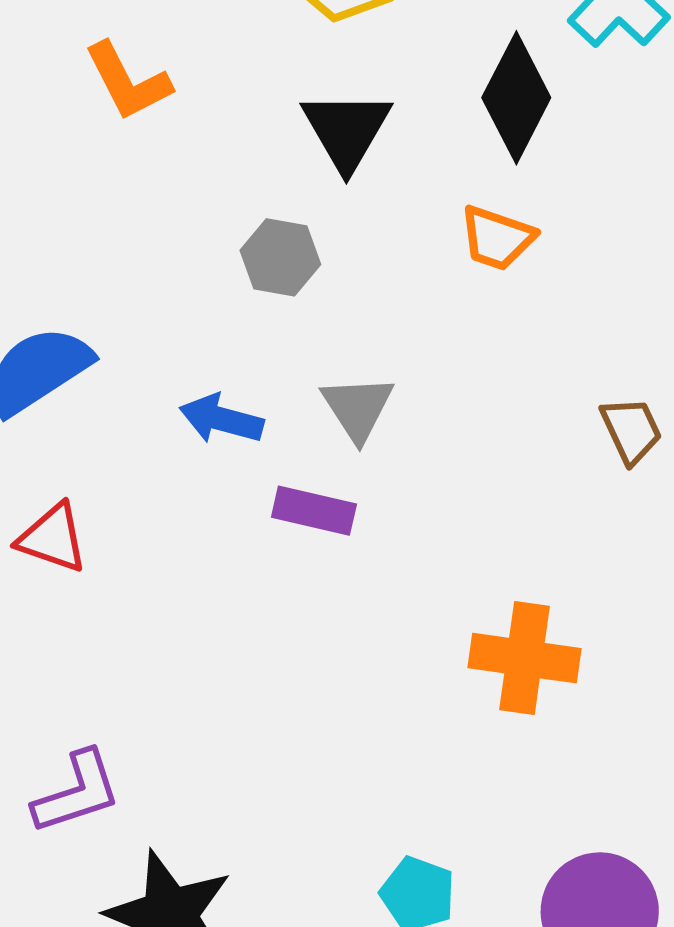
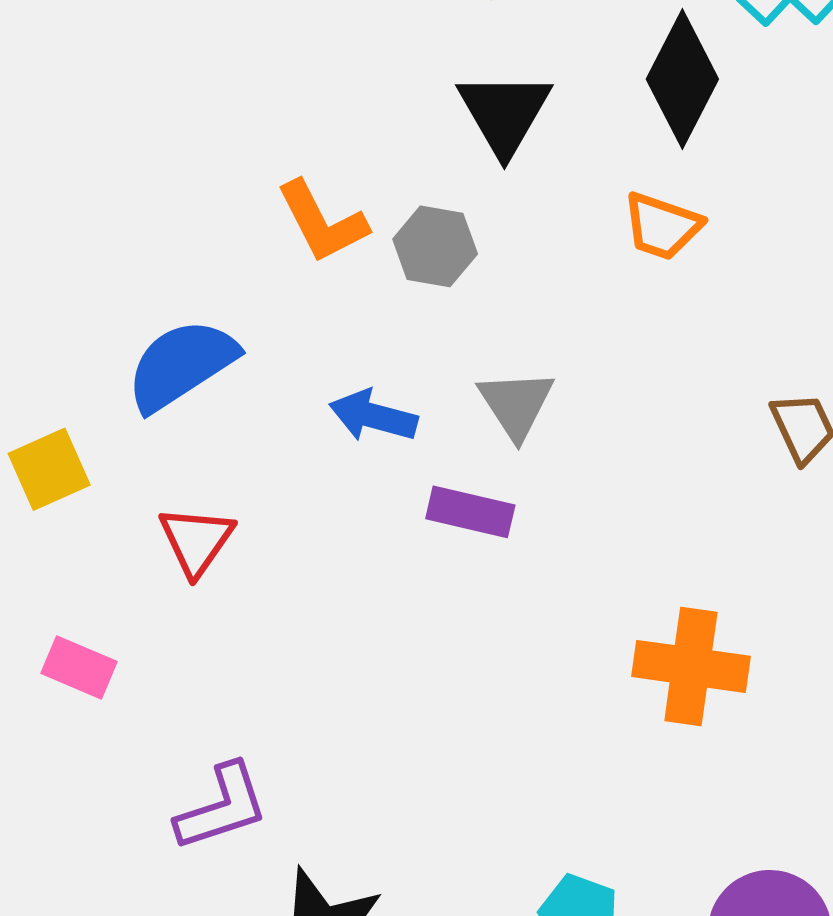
orange L-shape: (128, 81) -> (322, 222), moved
red triangle: (53, 538) -> (196, 541), turned 46

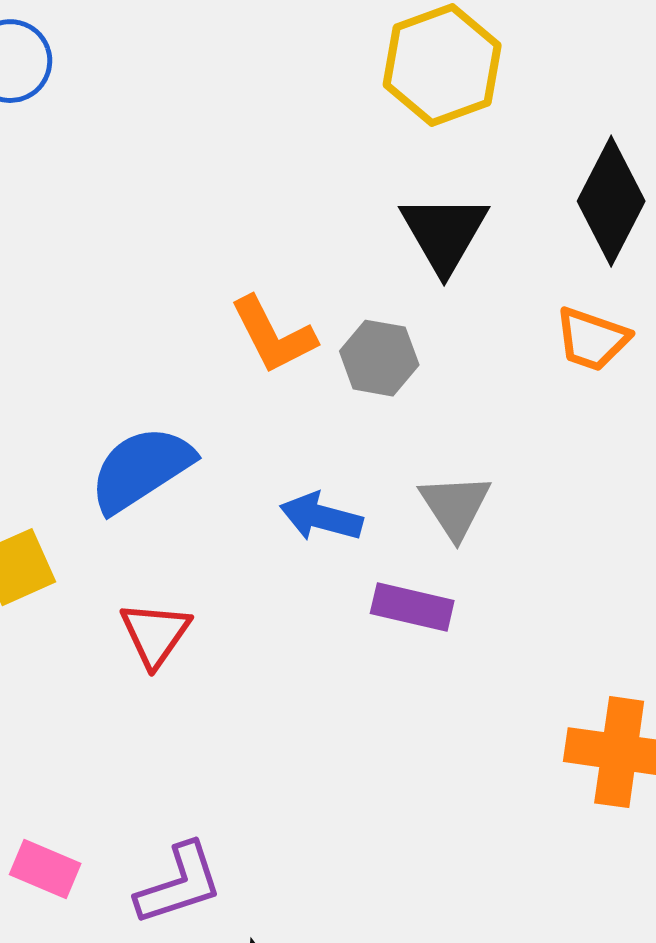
pink rectangle: (79, 667) -> (45, 869), moved

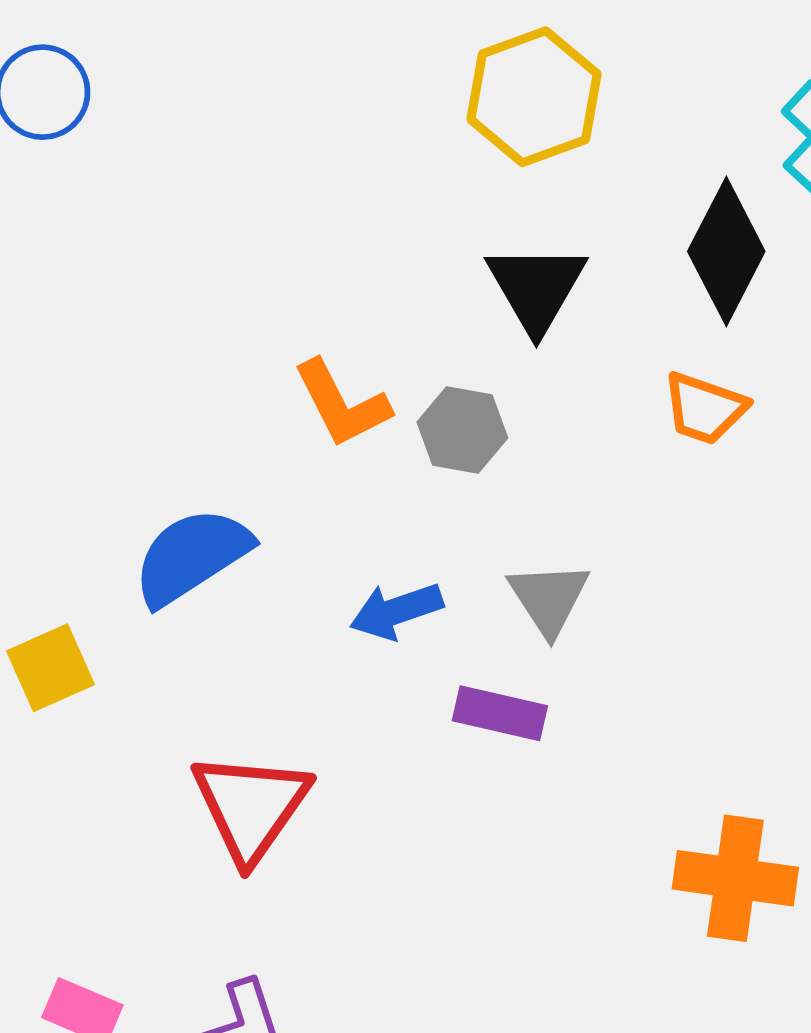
blue arrow: (321, 517) -> (396, 611), turned -34
red triangle: (155, 634) -> (251, 807), moved, size x1.5

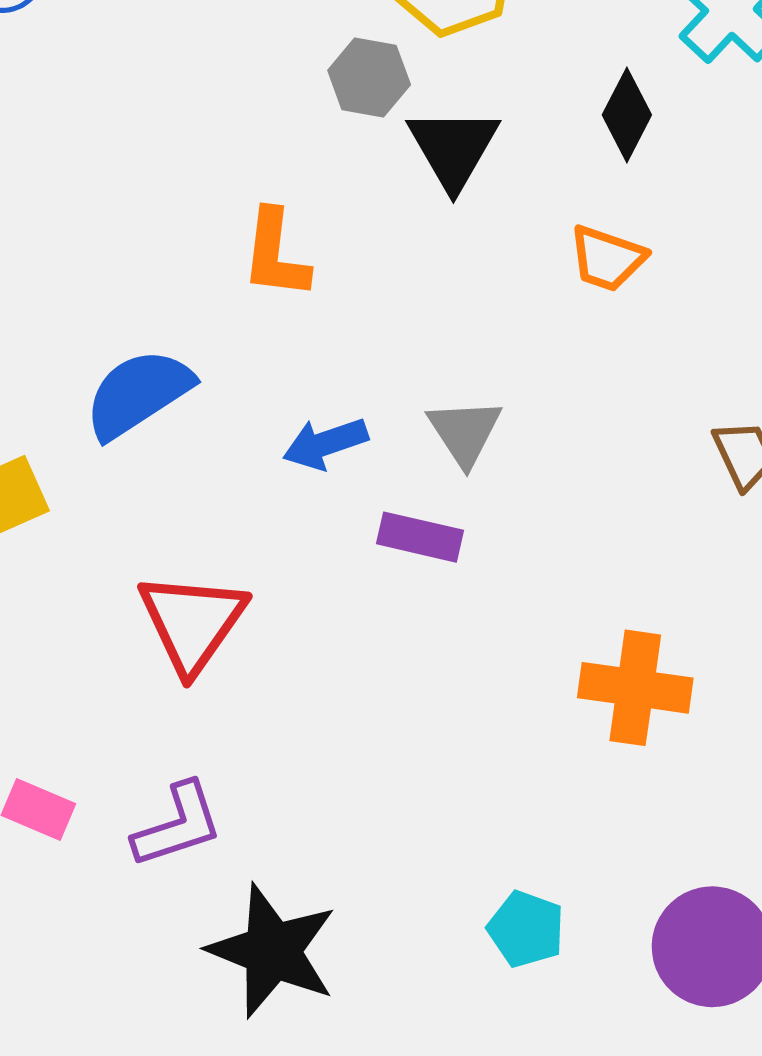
black diamond: (726, 251) -> (627, 115), size x0.7
orange L-shape: (342, 404) -> (275, 254), turned 34
gray hexagon: (462, 430) -> (369, 77), moved

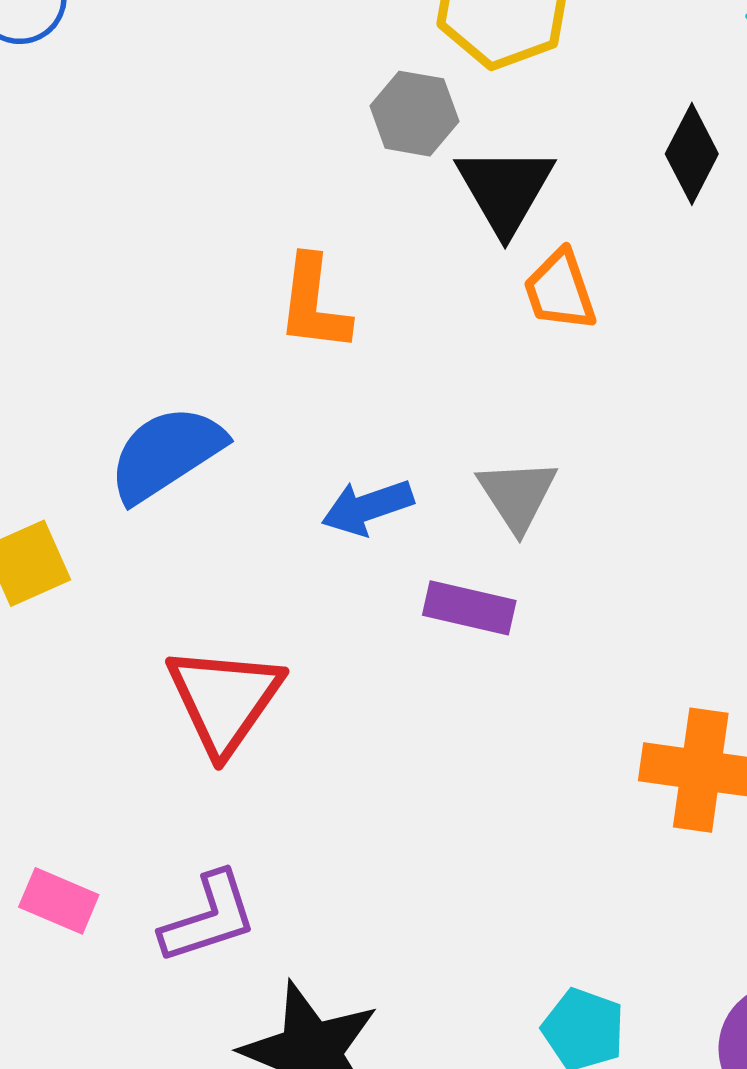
orange trapezoid: (607, 258) -> (560, 290), moved, turned 52

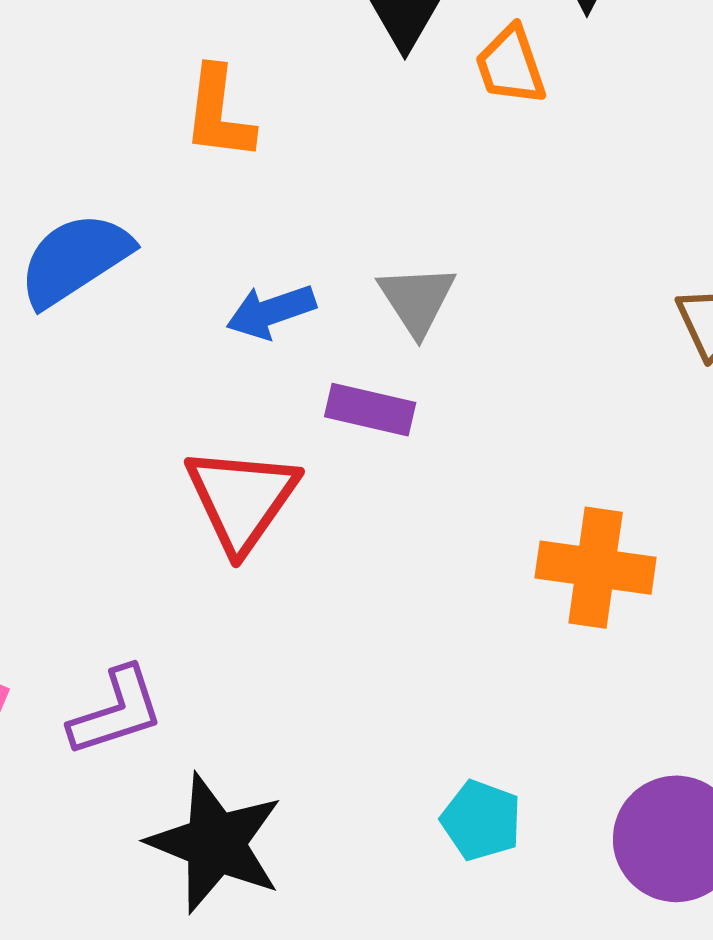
orange trapezoid: (560, 290) -> (511, 65), moved
red triangle: (224, 700) -> (242, 499), moved

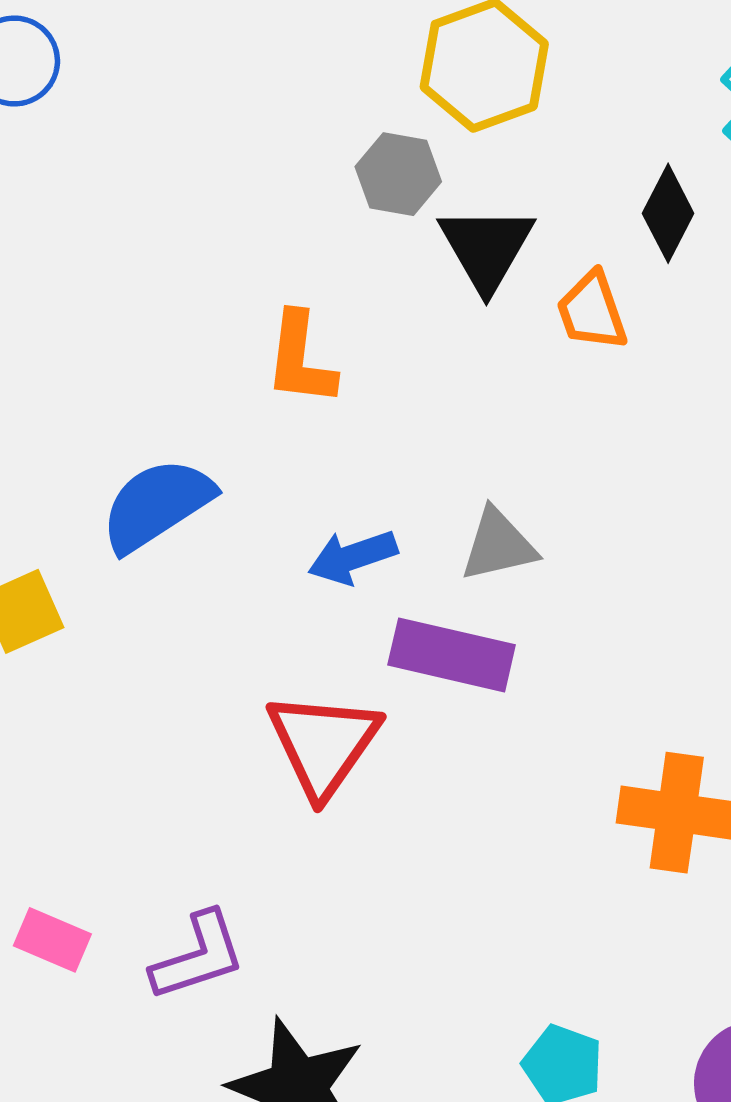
gray triangle: (417, 300) -> (498, 545), turned 50
purple rectangle: (370, 410) -> (452, 655), size x1.4

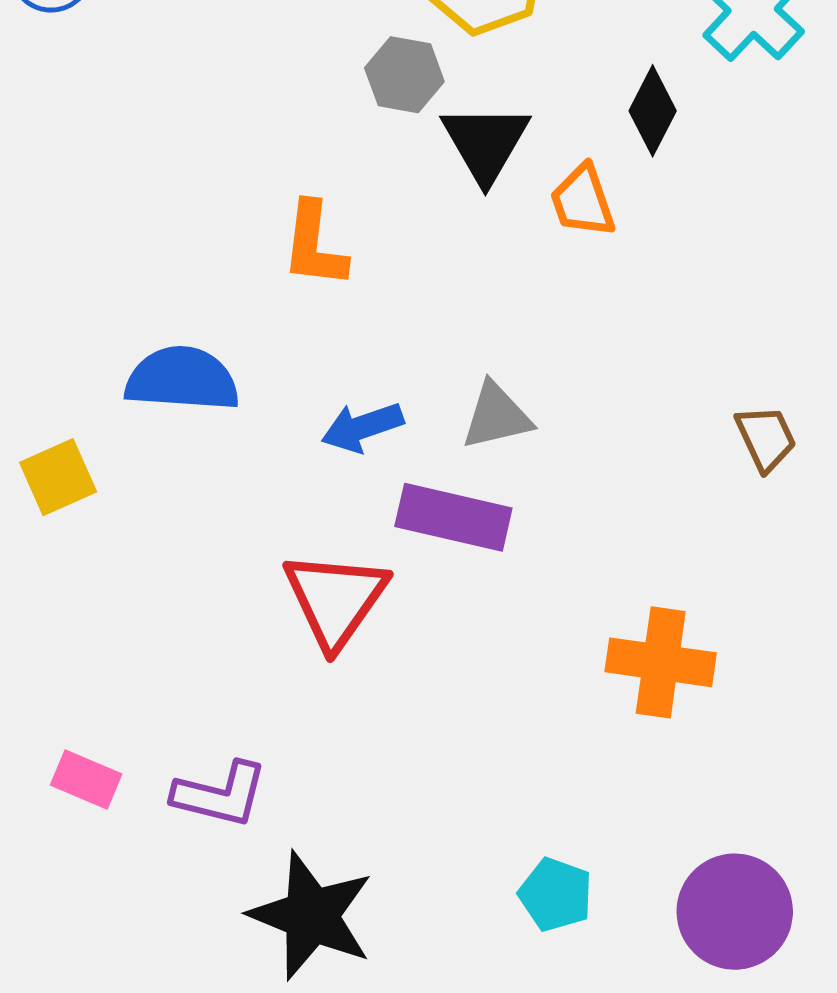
blue semicircle: (157, 505) -> (182, 379), turned 37
purple L-shape: (198, 956) -> (220, 794), turned 32

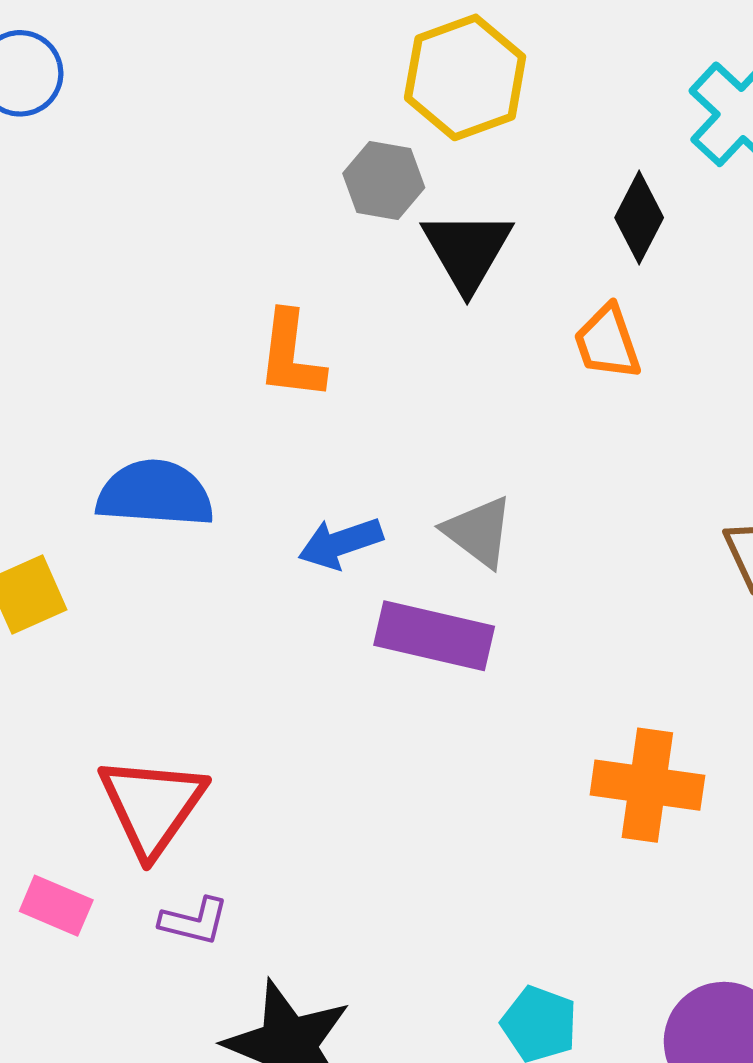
orange trapezoid: (583, 201) -> (607, 342), moved
gray triangle: (496, 416) -> (479, 532), turned 50
red triangle: (335, 599) -> (152, 806), moved
purple L-shape: (220, 794) -> (194, 921), size x0.7

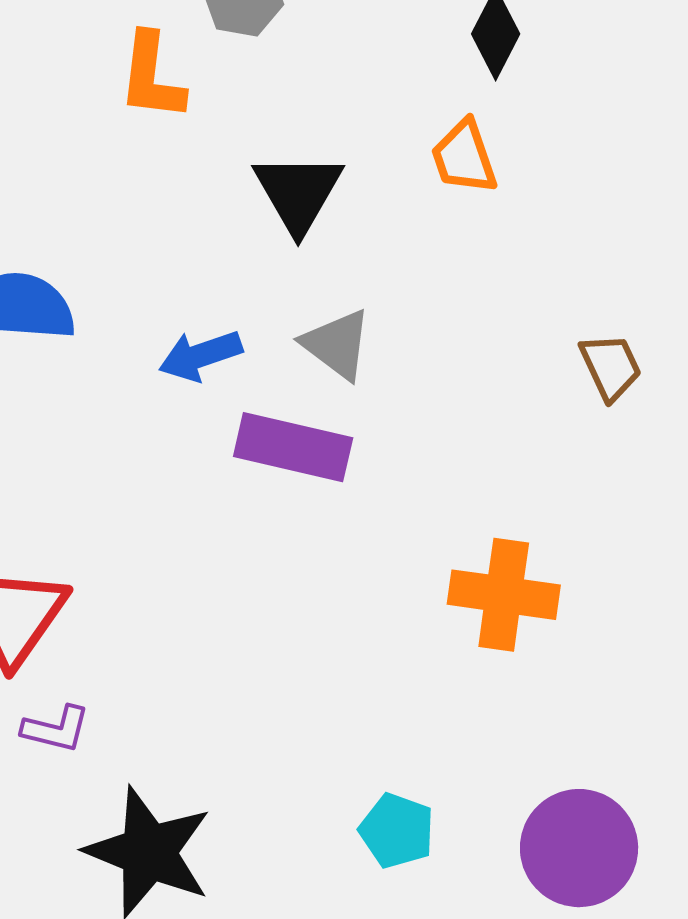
black triangle: (467, 250) -> (298, 193), moved
orange L-shape: (291, 356) -> (152, 77), moved

